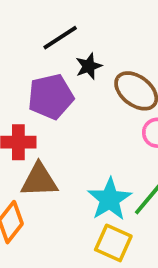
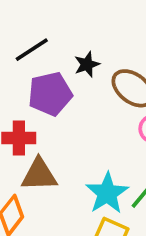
black line: (60, 38) -> (32, 50), moved

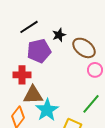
cyan star: (107, 193) -> (47, 110), moved

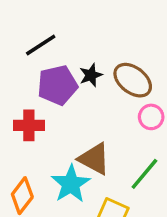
black star: (59, 35) -> (91, 75), moved
brown triangle: (33, 95) -> (94, 159), moved, turned 30

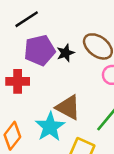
black star: (91, 75) -> (66, 53), moved

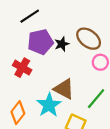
red cross: (18, 81) -> (22, 68), turned 30

